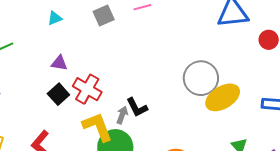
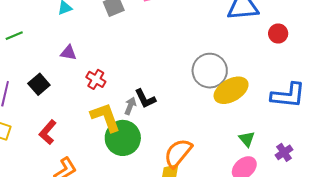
red cross: (87, 89) -> (96, 79), size x0.7
black square: (58, 94) -> (39, 84), moved

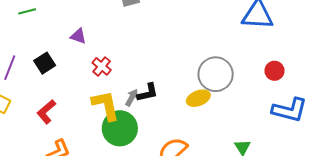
red circle: (278, 34) -> (275, 71), moved
yellow ellipse: (231, 90) -> (198, 98), moved, size x0.7
black L-shape: (145, 99) -> (148, 93), turned -85

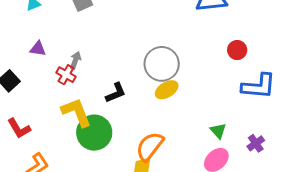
gray circle: (216, 74) -> (162, 64), moved
gray arrow: (132, 98) -> (75, 60), moved
red L-shape: (46, 112) -> (19, 128), turned -70

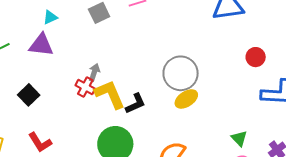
purple triangle: (38, 49) -> (41, 45), moved, size x1.5
yellow L-shape: (76, 112) -> (110, 94), moved

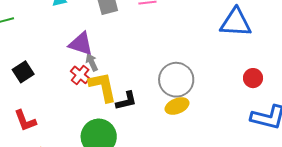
purple triangle: (41, 45) -> (81, 44), moved
gray arrow: (94, 72) -> (92, 62), turned -54

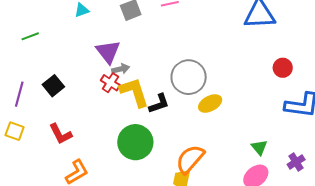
purple triangle: (81, 44) -> (108, 52), turned 40
gray arrow: (92, 62) -> (121, 69), turned 108
gray circle: (176, 80) -> (189, 77), moved

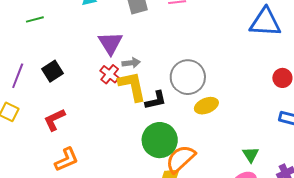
gray arrow: (121, 69) -> (131, 63), moved
red L-shape: (61, 134) -> (54, 120), turned 85
green circle: (135, 142) -> (160, 140), moved

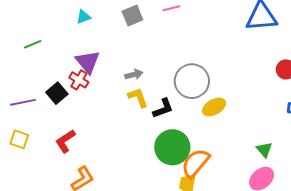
purple triangle: (110, 43) -> (88, 62), moved
red cross: (110, 74) -> (79, 80), moved
purple line: (18, 76) -> (23, 102), turned 65
yellow L-shape: (132, 86) -> (138, 98), size x0.7

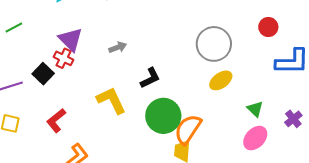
gray circle: (192, 81) -> (214, 44), moved
yellow L-shape: (138, 98) -> (111, 100), moved, size x1.4
yellow ellipse: (214, 107) -> (221, 80), moved

